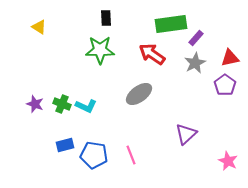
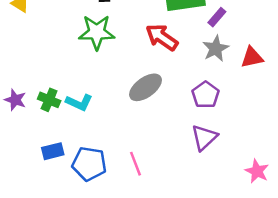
red triangle: (230, 58) -> (252, 57), moved
purple pentagon: (225, 85) -> (206, 95), moved

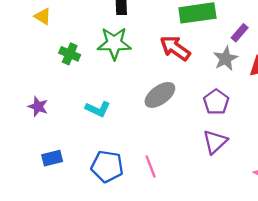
purple rectangle: (217, 17) -> (240, 33), moved
green cross: (49, 100) -> (70, 54), moved
blue rectangle: (53, 151) -> (52, 158), moved

